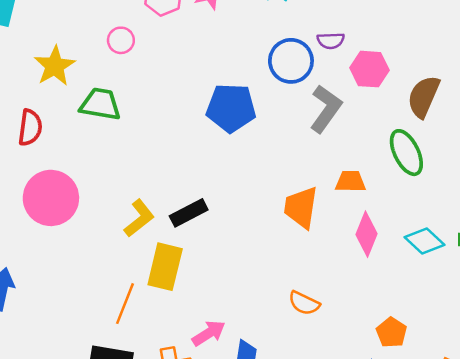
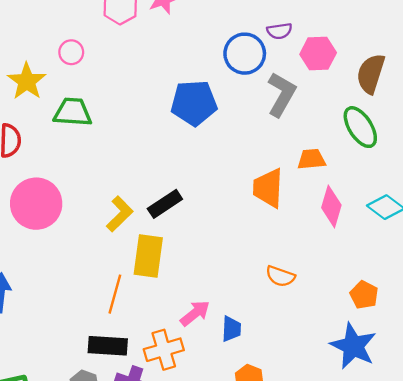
pink circle: (121, 40) -> (71, 52), moved

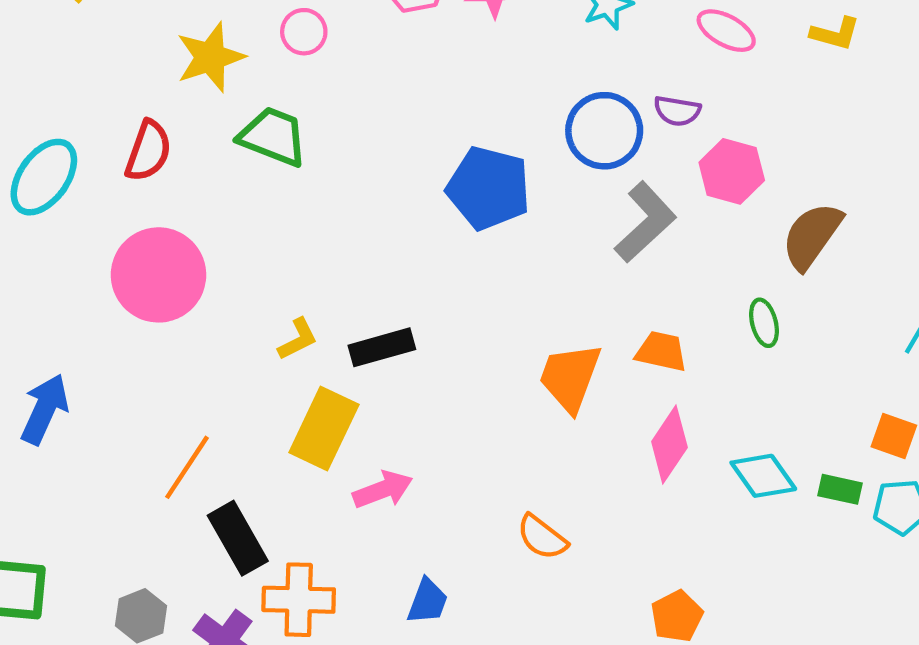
green ellipse: (360, 127) -> (764, 323), size x0.6
yellow L-shape: (120, 214) -> (298, 339), size x0.7
orange line: (115, 294) -> (187, 467), moved
pink arrow: (195, 313) -> (383, 490), moved
black rectangle: (108, 346) -> (238, 538), moved, turned 39

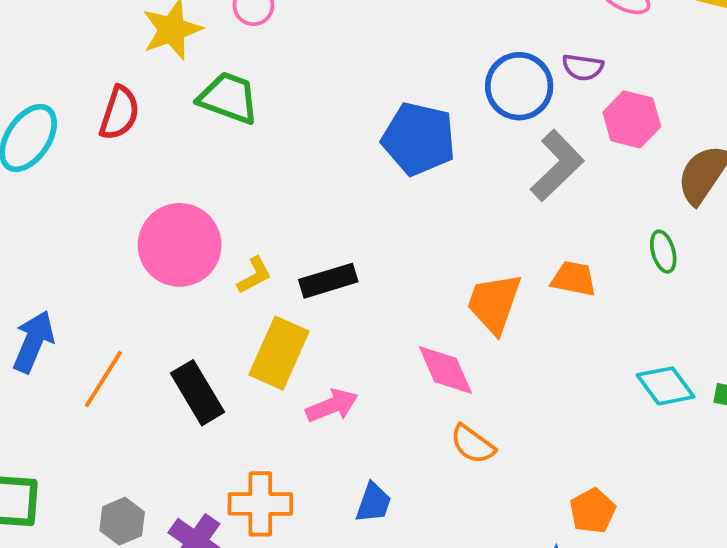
pink circle: (158, 275) -> (180, 245), moved
pink diamond: (669, 444) -> (445, 370), moved, turned -56
orange line: (187, 467) -> (103, 379), moved
black rectangle: (238, 538) -> (198, 393), moved

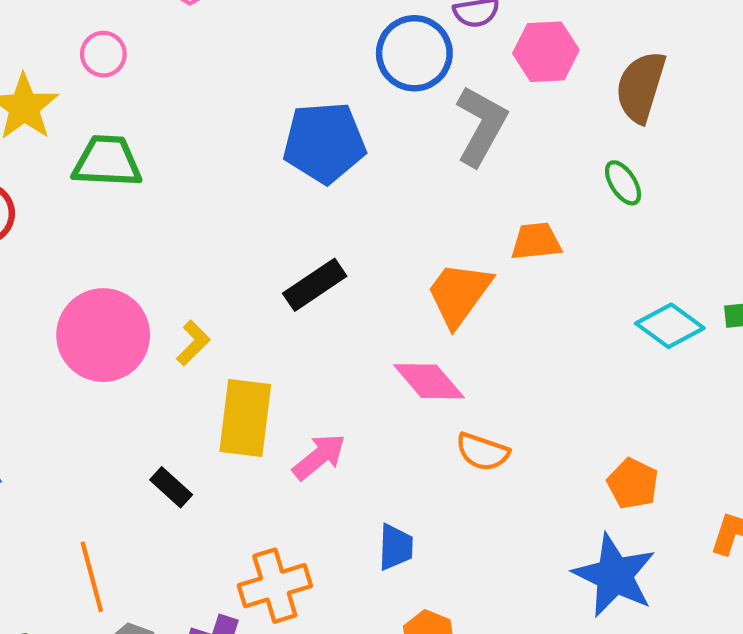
black rectangle: (328, 281) -> (315, 285), moved
orange trapezoid: (494, 303) -> (459, 294), turned 34
orange line: (103, 379) -> (92, 577), moved, turned -30
black rectangle: (198, 393) -> (171, 487), size x0.6

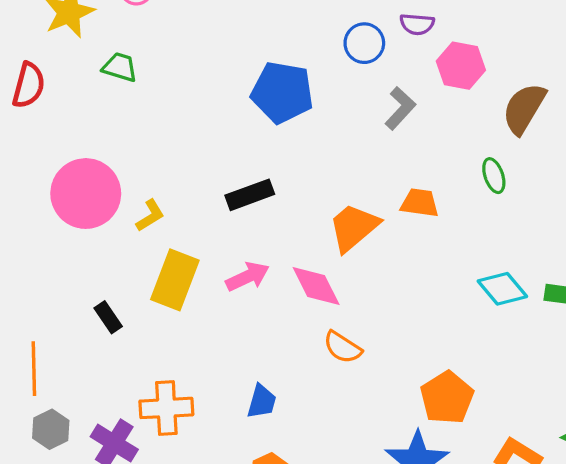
blue circle: (414, 53) -> (364, 43), size x0.7
gray L-shape: (481, 126) -> (400, 108), size x0.7
green trapezoid: (107, 161) -> (120, 67), size x0.7
pink arrow: (319, 457) -> (247, 277), moved
orange pentagon: (633, 484) -> (447, 398), size x1.4

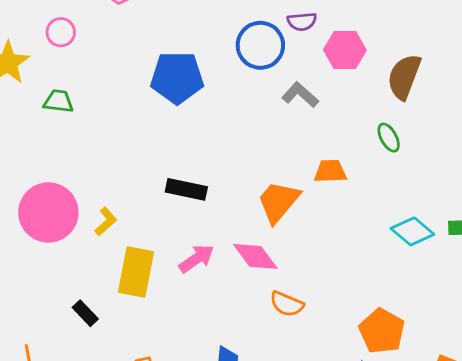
blue circle: (364, 43) -> (260, 45), size x1.4
blue pentagon: (282, 92) -> (177, 78), moved
gray L-shape: (400, 108) -> (300, 95), turned -81
black rectangle: (250, 195) -> (186, 189), turned 42

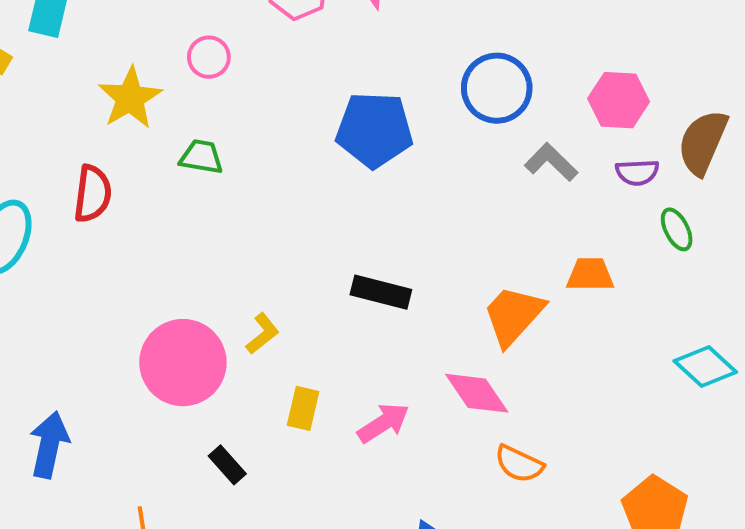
purple semicircle: (302, 22) -> (637, 172), moved
pink circle: (48, 212) -> (183, 363), moved
pink arrow: (196, 259) -> (383, 423), moved
yellow rectangle: (136, 272) -> (303, 408), size x0.6

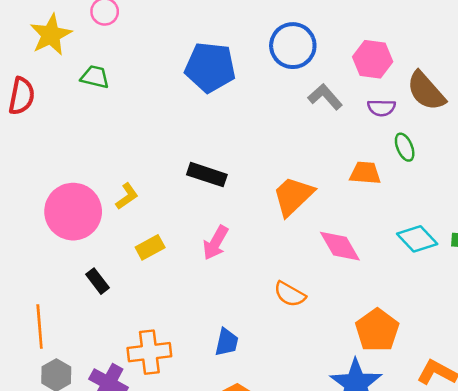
brown semicircle: (703, 142) -> (426, 91), turned -69
orange trapezoid: (590, 275) -> (365, 173), moved
pink diamond: (477, 393) -> (340, 246), moved
yellow rectangle: (303, 408) -> (150, 247), turned 44
pink arrow: (383, 423) -> (216, 243), moved, turned 148

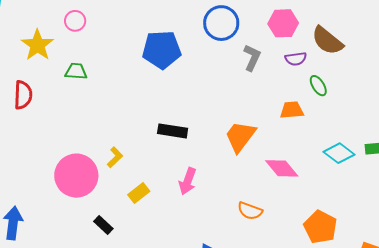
gray L-shape: (325, 97) -> (252, 58), turned 76

